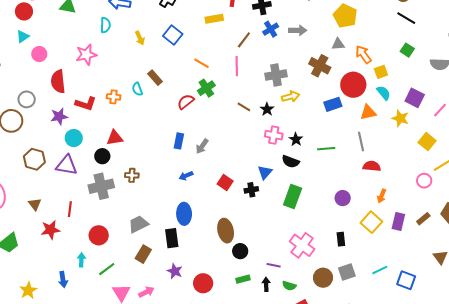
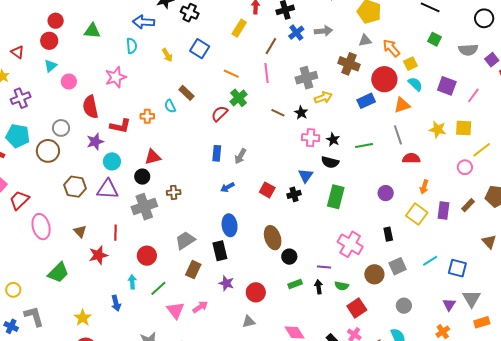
yellow rectangle: (214, 19) -> (239, 28), turned -42
yellow star: (400, 118) -> (438, 130), moved
yellow square: (427, 142) -> (464, 128), turned -30

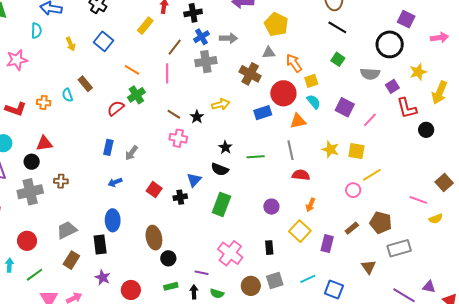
black circle: (484, 18) -> (390, 44), size x1.4
gray cross: (306, 78) -> (206, 62), moved
pink cross: (311, 138) -> (178, 138), moved
purple rectangle: (444, 210) -> (327, 244), moved

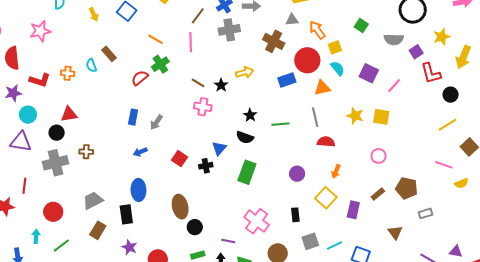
yellow line: (372, 175) -> (448, 125), moved
gray rectangle: (399, 248) -> (425, 213), size x0.6
gray square: (275, 280) -> (310, 241), moved

